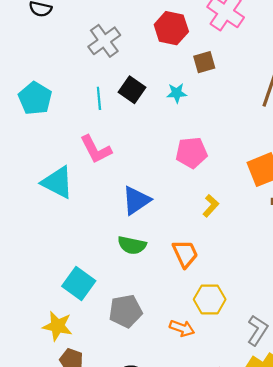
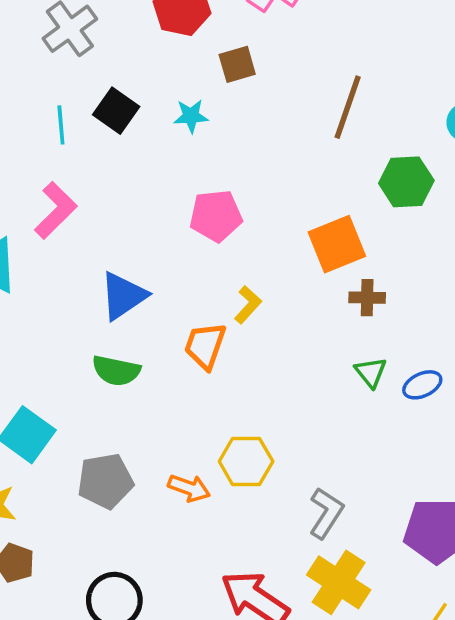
pink L-shape: (96, 149) -> (56, 210), turned -108
orange trapezoid: (185, 254) -> (205, 346), moved, turned -136
orange arrow: (182, 328) -> (189, 488), moved

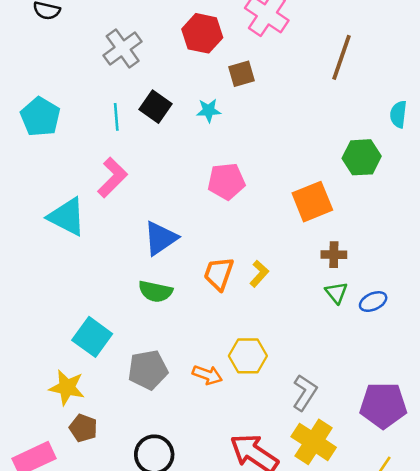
brown line: (348, 107) -> (341, 57), moved
brown cross: (367, 298) -> (334, 255), moved
yellow L-shape: (248, 305) -> (259, 274), moved

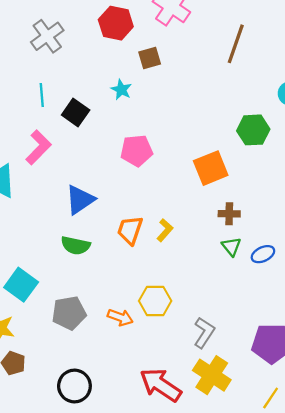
black square: (155, 107) -> (76, 112), moved
cyan star: (209, 110) -> (121, 90), turned 30

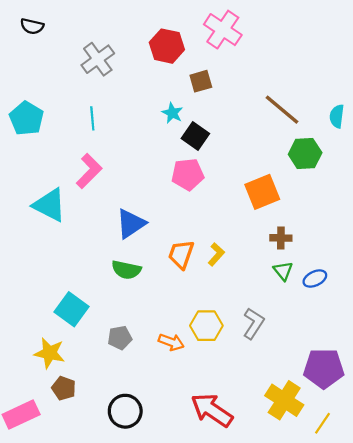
brown line: (236, 44) -> (282, 110), moved, turned -69
black square: (76, 112) -> (195, 136), moved
gray pentagon: (69, 313) -> (120, 338), size x0.7
gray L-shape: (204, 333) -> (253, 323), moved
yellow cross: (212, 375) -> (284, 400), moved

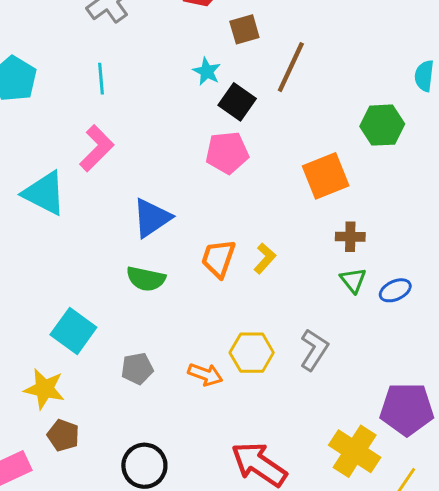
brown line: (282, 110) -> (291, 67), moved, turned 75

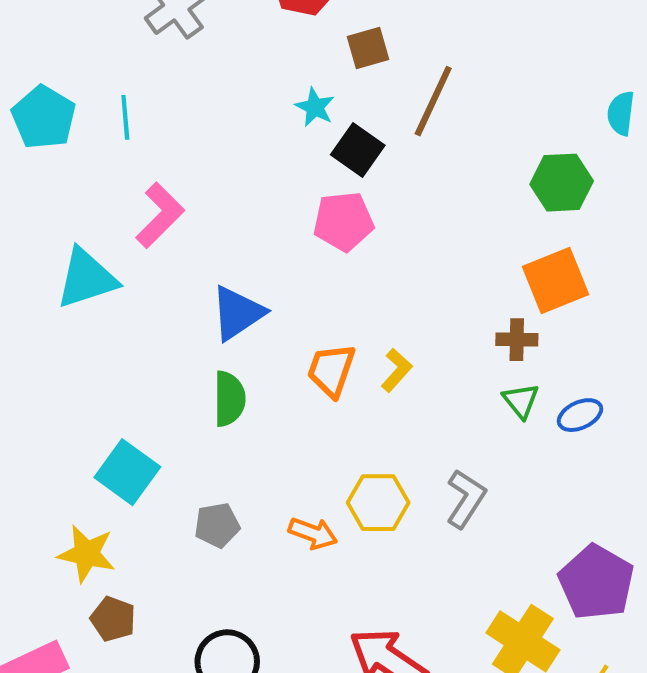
cyan line: (101, 79) -> (125, 117), moved
orange square: (326, 176) -> (556, 280), moved
cyan triangle: (44, 193) -> (87, 278), turned -45
green semicircle: (146, 279) -> (229, 399), turned -102
purple pentagon: (407, 409) -> (596, 582), turned 30

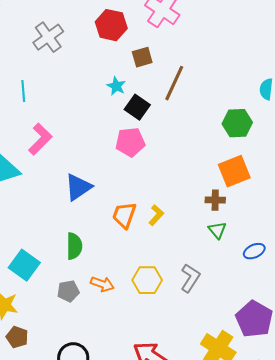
green semicircle: (229, 399) -> (74, 246), moved
blue ellipse: (580, 415) -> (254, 251), moved
orange arrow: (313, 533) -> (102, 284), moved

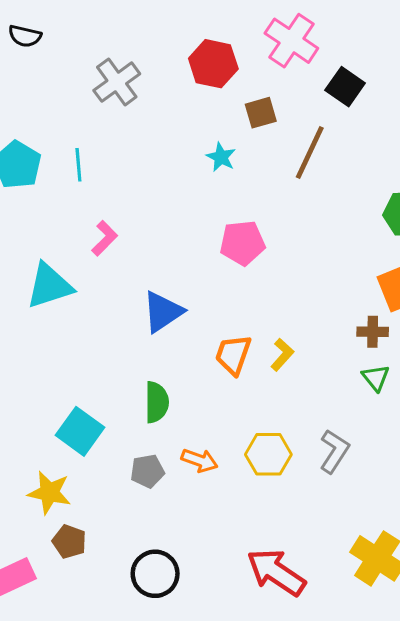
black square: (137, 107) -> (345, 87), moved
pink L-shape: (40, 139) -> (105, 238), size x0.7

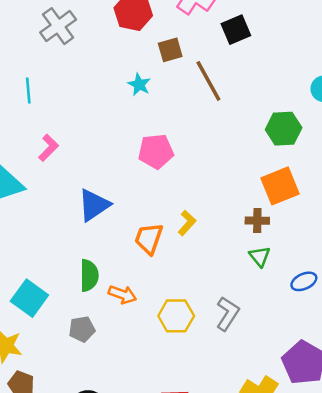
black square: (345, 87) -> (236, 30), turned 32
brown line: (310, 152) -> (208, 81), turned -54
yellow L-shape: (282, 355) -> (187, 223), moved
orange arrow: (200, 460) -> (122, 295), moved

